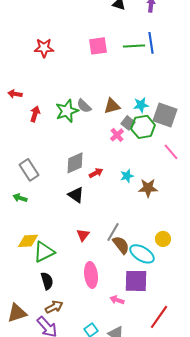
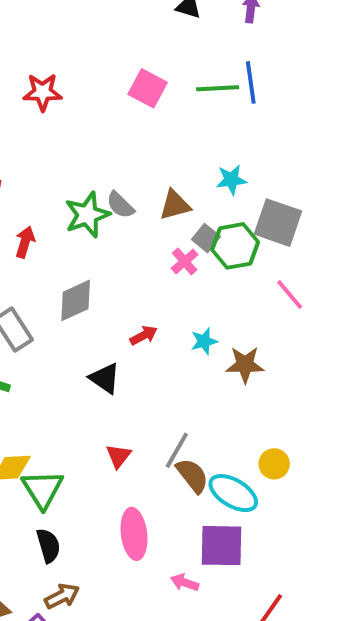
pink square: (98, 46) -> (148, 88), turned 36
cyan star: (141, 105) -> (231, 180), moved
red arrow: (35, 114) -> (25, 242), moved
gray diamond: (75, 163) -> (76, 300), moved
green triangle: (44, 252) -> (43, 489), turned -35

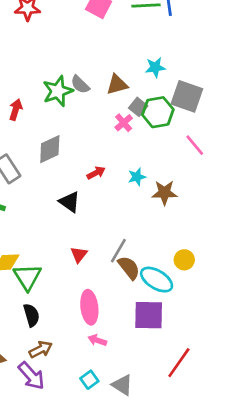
pink arrow: (185, 583) -> (97, 340), moved

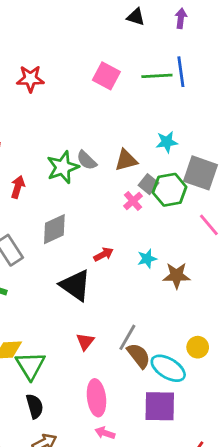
black triangle: (70, 202) -> (75, 285), size x1.4

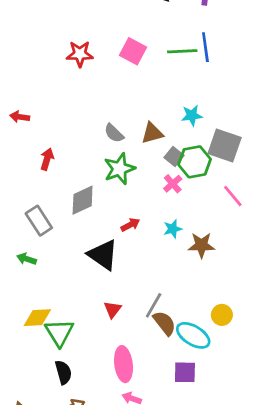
red star: (30, 79) -> (80, 54), moved
green star: (63, 167) -> (119, 169), moved
pink cross: (133, 201) -> (173, 184), moved
purple square: (160, 406) -> (185, 372), size x0.7

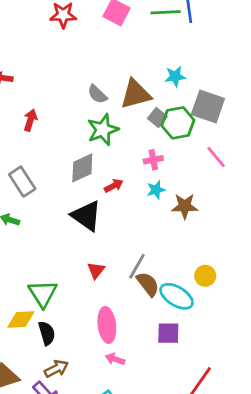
brown triangle: (152, 133) -> (136, 94), size x1.4
pink cross: (173, 184) -> (153, 160), moved, turned 30
gray diamond: (83, 200) -> (82, 168), moved
yellow diamond: (37, 318) -> (21, 319), moved

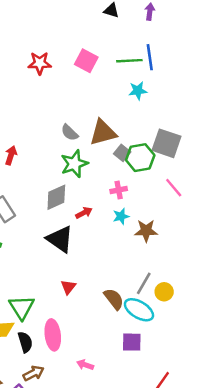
cyan star: (175, 76) -> (138, 91), moved
gray line: (137, 266) -> (144, 283), moved
pink ellipse: (107, 325) -> (53, 335), moved

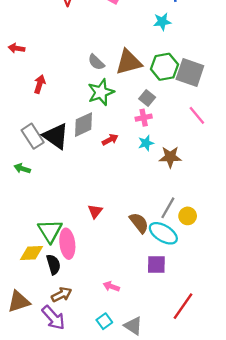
gray square: (122, 153) -> (147, 98), moved
green hexagon: (140, 158) -> (164, 67), moved
black triangle: (60, 239) -> (56, 136), moved
pink ellipse: (53, 335) -> (67, 244), moved

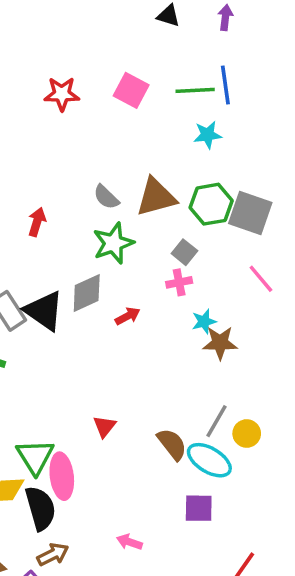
red arrow: (40, 84) -> (37, 222), moved
cyan star: (146, 143) -> (204, 321), moved
black semicircle: (53, 265) -> (40, 508), size x1.4

